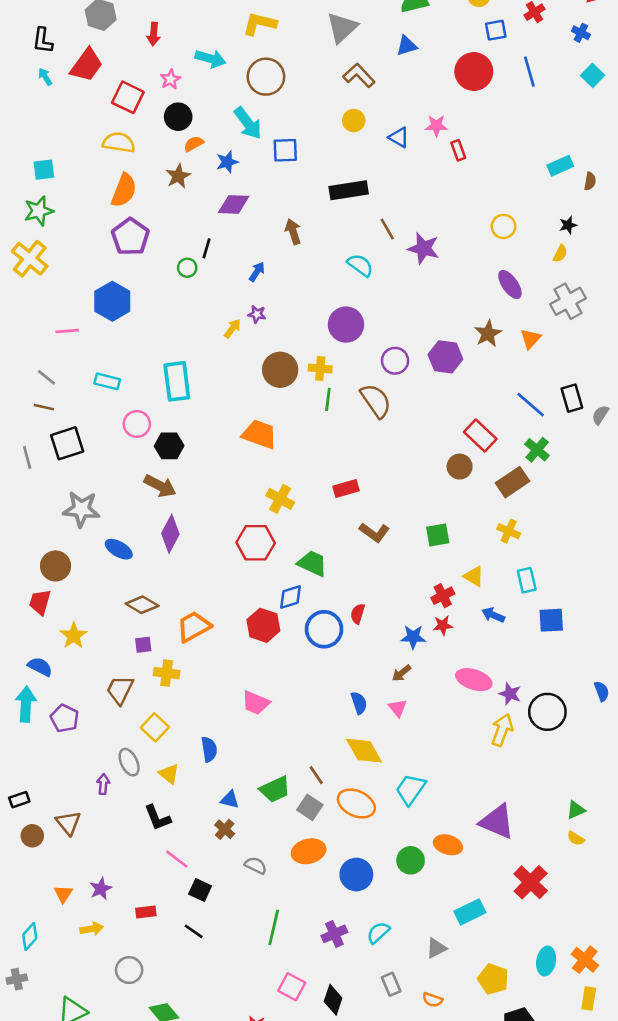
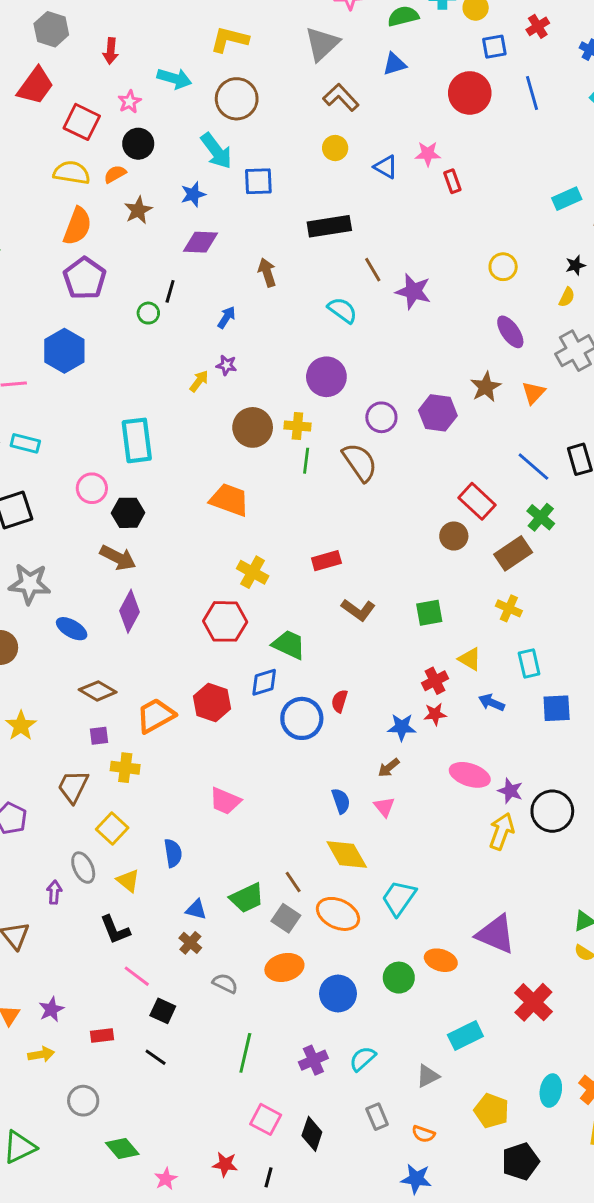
orange semicircle: (194, 144) -> (115, 174), moved
cyan rectangle: (107, 381) -> (25, 443), moved
red hexagon: (263, 625) -> (212, 703), moved

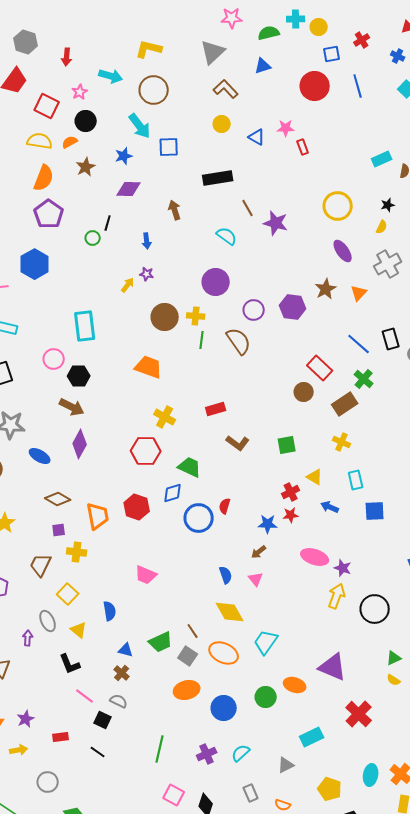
yellow circle: (503, 267) -> (338, 206), size x1.5
blue arrow: (227, 317) -> (147, 241), turned 140
orange trapezoid: (156, 716) -> (98, 516), turned 108
black circle: (552, 811) -> (375, 609), moved
gray semicircle: (225, 983) -> (119, 701), moved

